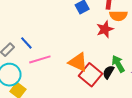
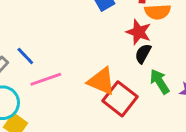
red star: (105, 29) -> (139, 32), turned -30
black semicircle: (108, 72) -> (143, 54), moved

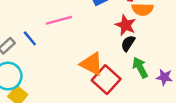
pink line: (46, 79) -> (59, 20), moved

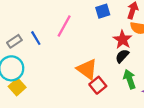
pink line: (59, 20) -> (64, 26), turned -55
red square: (106, 80) -> (98, 85), size x0.7

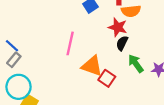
pink line: (64, 26) -> (70, 43), moved
blue line: (36, 38) -> (12, 46), moved

